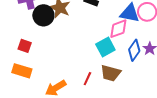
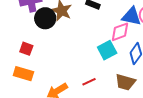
brown trapezoid: (111, 73) -> (125, 82), moved
red line: (87, 79) -> (89, 82), turned 40

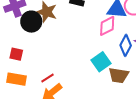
cyan square: (107, 50) -> (101, 62), moved
red line: (89, 82) -> (48, 78), moved

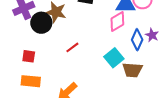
red line: (48, 78) -> (72, 47), moved

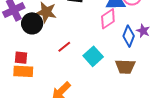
cyan square: (114, 58) -> (93, 56), moved
orange rectangle: (31, 81) -> (23, 71), moved

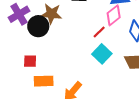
red line: (64, 47) -> (99, 32), moved
orange rectangle: (23, 71) -> (44, 81), moved

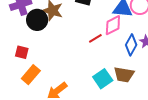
cyan square: (102, 54) -> (103, 79), moved
orange rectangle: (44, 81) -> (31, 75), turned -60

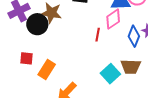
red line: (95, 38) -> (98, 35), turned -40
orange rectangle: (31, 75) -> (47, 70), moved

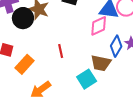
red line: (98, 35) -> (61, 51), moved, turned -32
brown trapezoid: (131, 67) -> (101, 63), moved

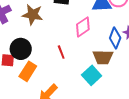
black circle: (23, 18) -> (21, 49), moved
pink diamond: (99, 26) -> (83, 27), moved

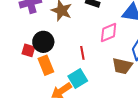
orange rectangle: (28, 71) -> (46, 65), turned -66
cyan square: (92, 75) -> (78, 79), moved

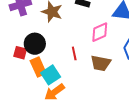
brown trapezoid: (122, 66) -> (101, 63), moved
cyan square: (78, 79) -> (51, 75), moved

